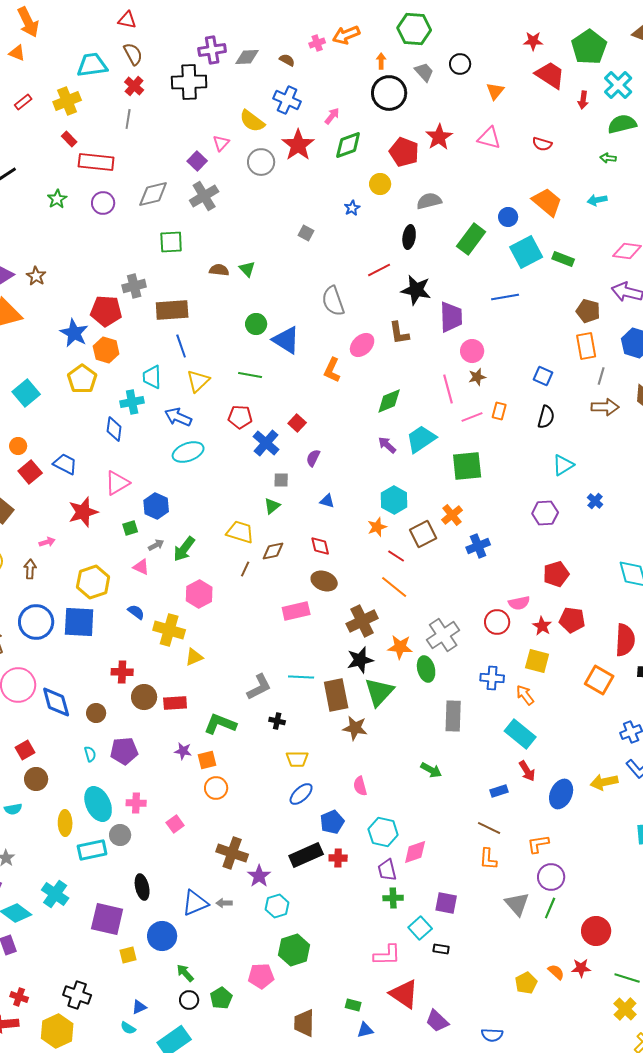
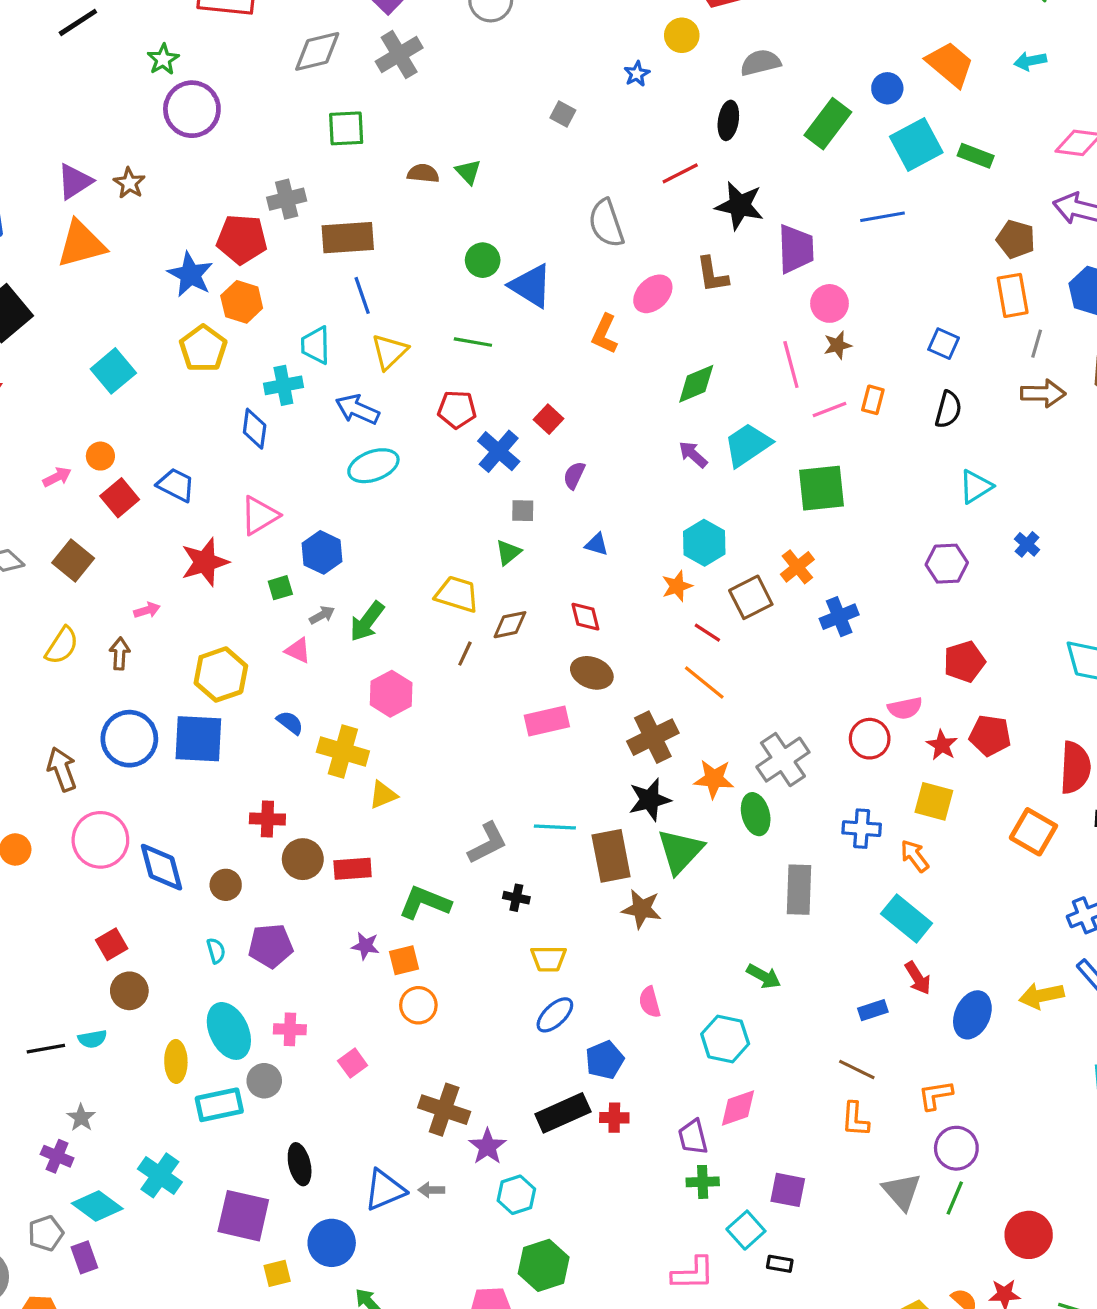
purple circle: (103, 203) -> (192, 109), moved, size x1.5
cyan hexagon: (383, 832) -> (725, 1039), moved

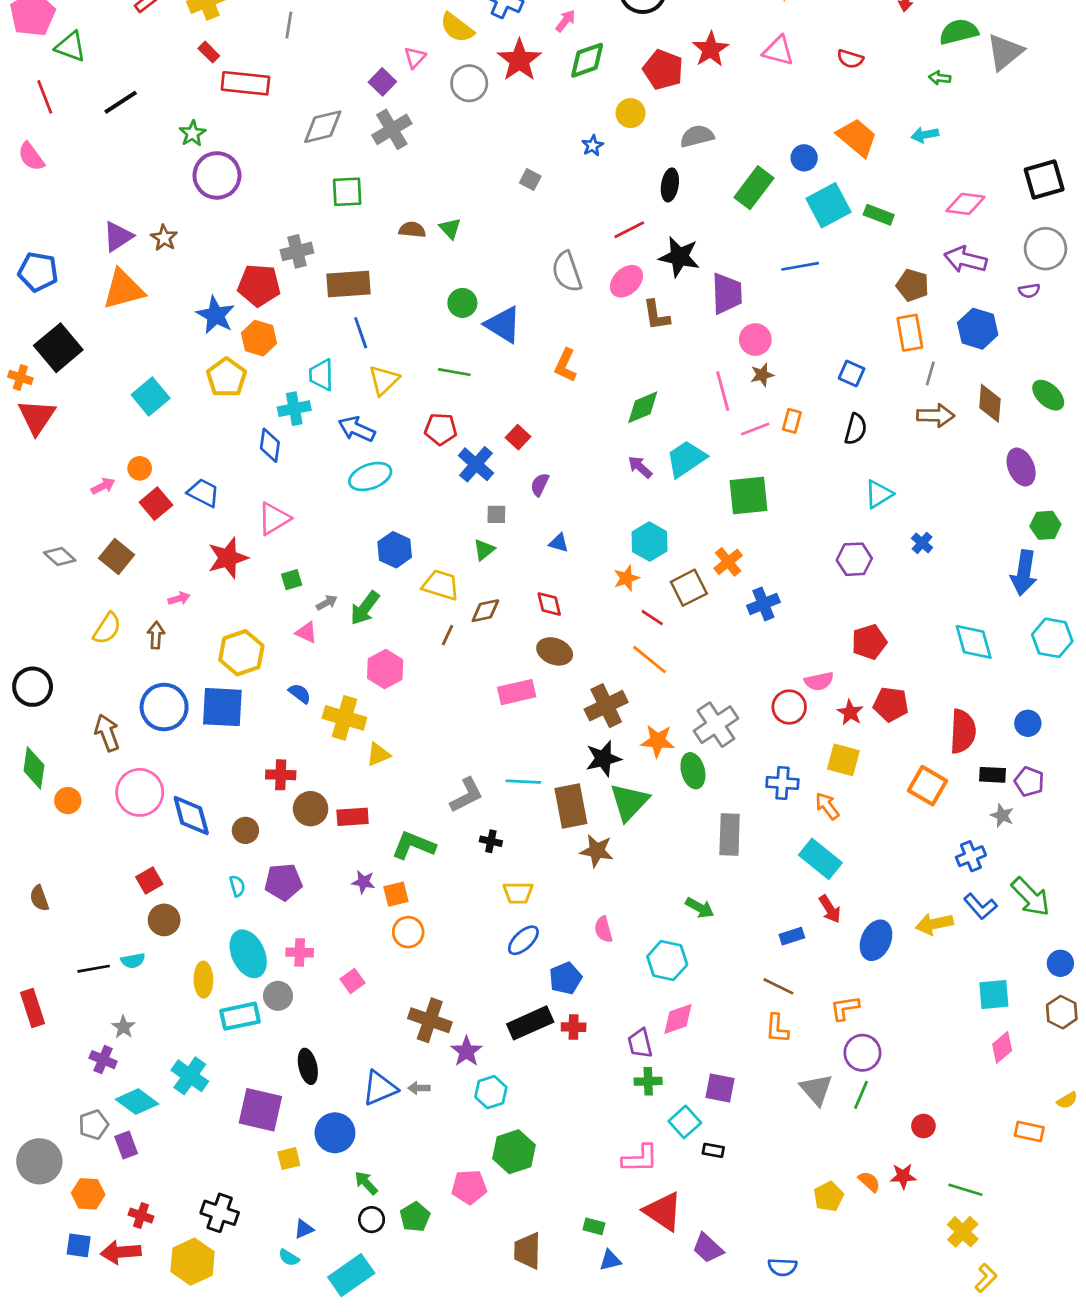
pink ellipse: (653, 294) -> (626, 281), moved
blue hexagon: (322, 552) -> (395, 550), moved
red circle: (1029, 1235) -> (923, 1126), size x0.6

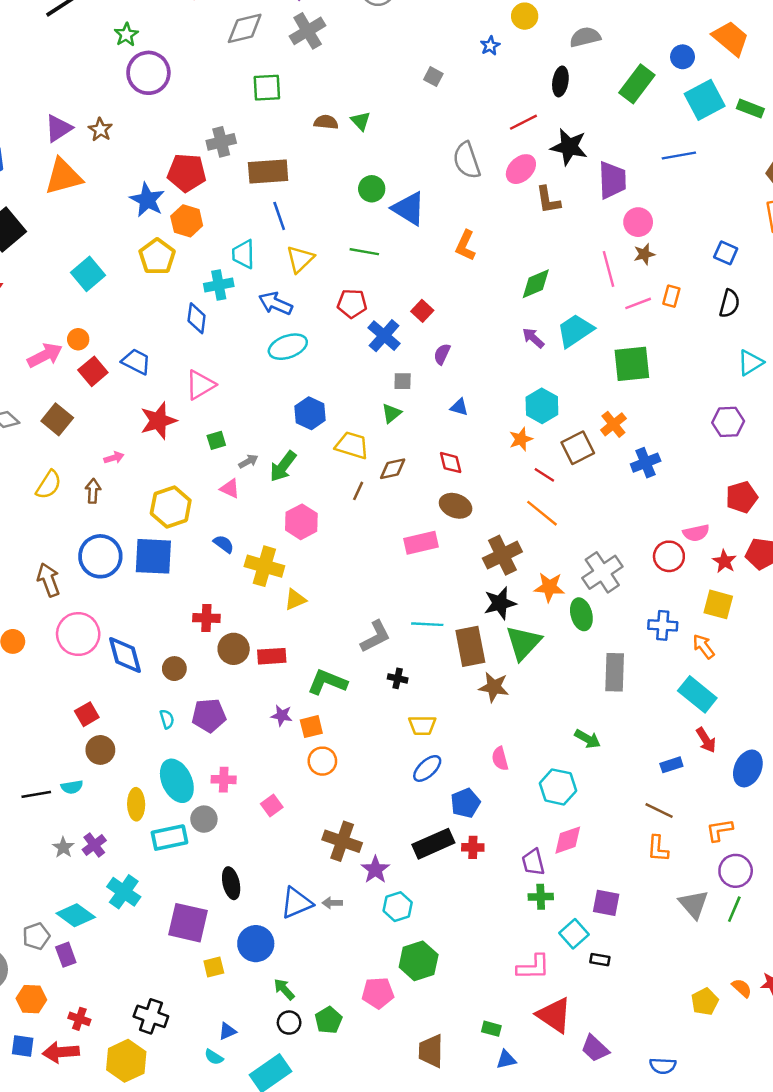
pink arrow: (103, 486) -> (45, 355), size x1.6
purple cross: (103, 1060) -> (94, 845), moved, turned 30

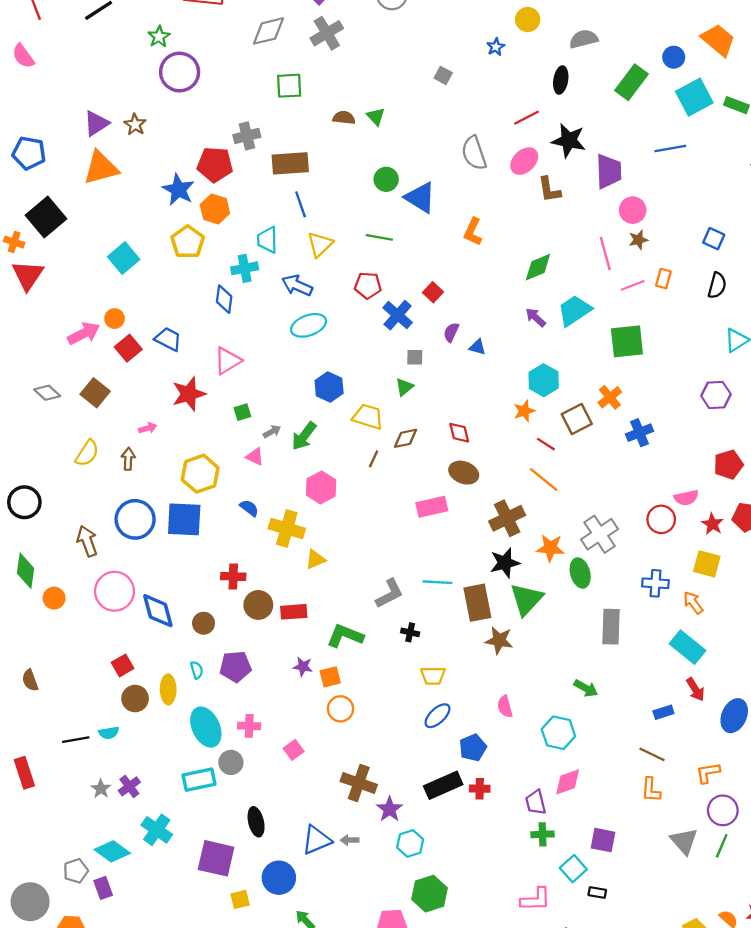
blue triangle: (459, 407) -> (477, 347), moved
yellow ellipse: (136, 804) -> (168, 689), moved

